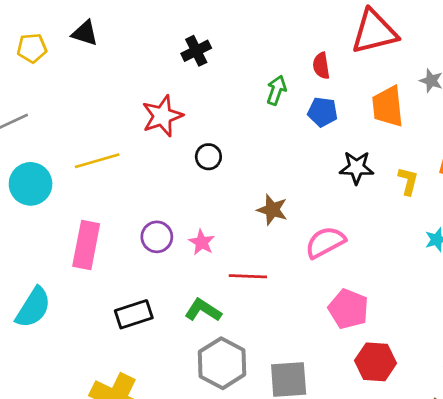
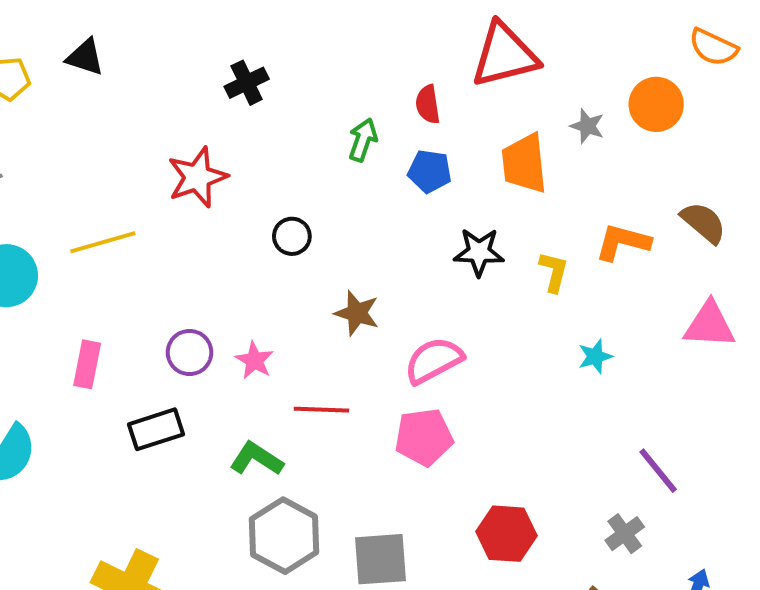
black circle: (208, 157) -> (292, 236), moved
pink rectangle: (86, 245) -> (87, 364), size x0.7
pink pentagon: (348, 309) -> (424, 437), moved, turned -30
black rectangle: (134, 314) -> (156, 429), moved

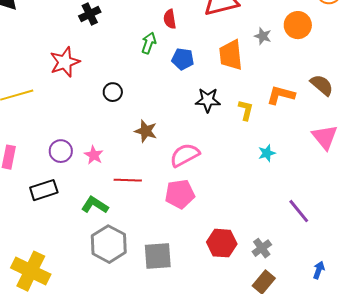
red semicircle: (428, 104) -> (170, 19), moved
pink triangle: (709, 325) -> (325, 137), turned 48
gray cross: (625, 534) -> (262, 248), moved

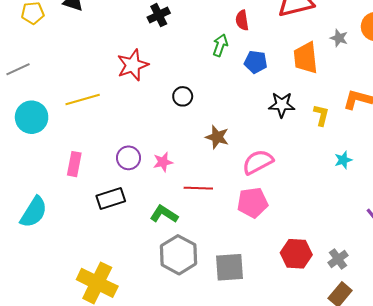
pink star: (94, 155) -> (163, 162), turned 30

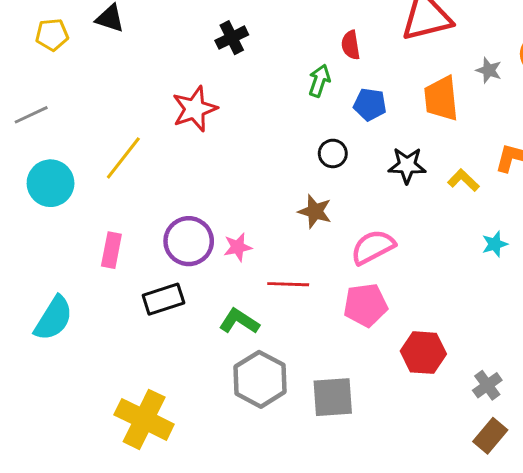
black circle: (183, 96) -> (333, 153), moved
yellow line: (83, 99) -> (123, 158), turned -36
yellow L-shape: (321, 115) -> (464, 180), turned -60
purple circle: (128, 158) -> (189, 241), size x1.4
red hexagon: (296, 254) -> (423, 353), moved

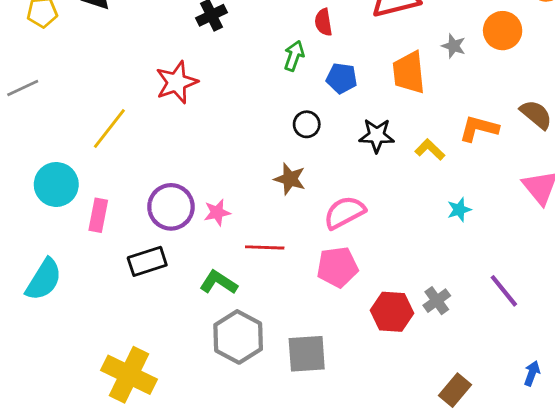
cyan circle: (51, 183) -> (56, 184), moved
gray cross: (487, 385) -> (437, 301), moved

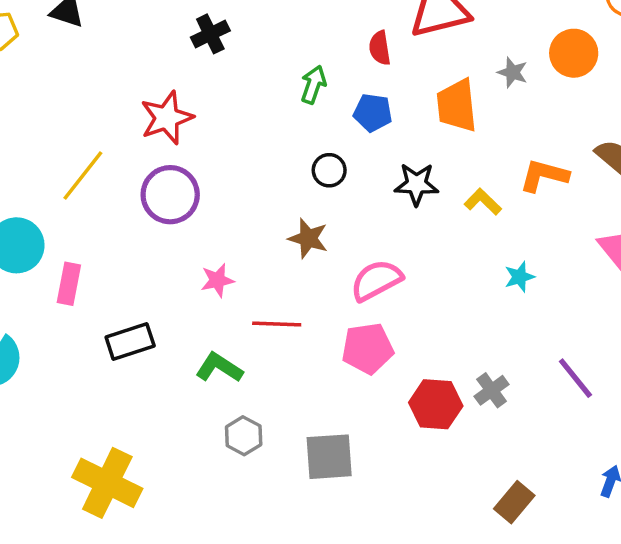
red semicircle: (323, 22) -> (380, 48), moved
purple circle: (171, 207) -> (170, 195), moved
gray hexagon: (238, 337) -> (244, 436), size x0.6

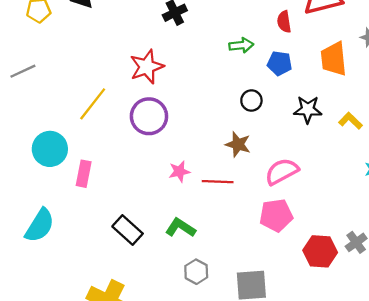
green arrow: (313, 85) -> (241, 45), turned 65
red line: (277, 324) -> (218, 182), moved
black rectangle: (130, 341) -> (128, 230), moved, turned 60

